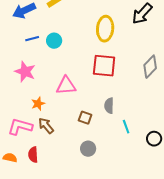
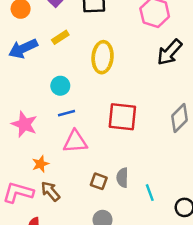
yellow ellipse: (105, 29) -> (103, 57), moved
blue line: (32, 39) -> (67, 113), moved
gray semicircle: (109, 106) -> (122, 178), moved

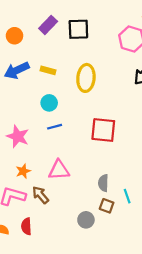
yellow rectangle: (60, 37) -> (48, 70), moved, turned 48
pink triangle: (75, 142) -> (59, 170), moved
orange star: (40, 164) -> (23, 171), moved
brown square: (99, 181) -> (107, 206), moved

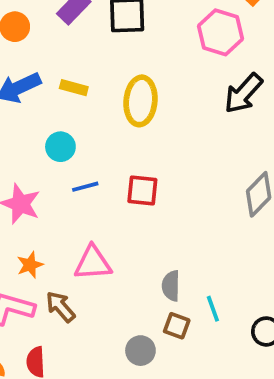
cyan circle: (49, 103) -> (60, 147), moved
red square: (103, 130) -> (142, 191), moved, size x0.7

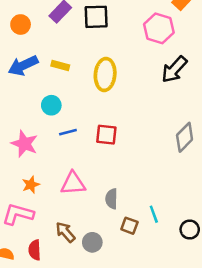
gray semicircle: (171, 286) -> (112, 199), moved
brown arrow: (60, 307) -> (65, 232), moved
gray circle: (140, 351) -> (92, 242), moved

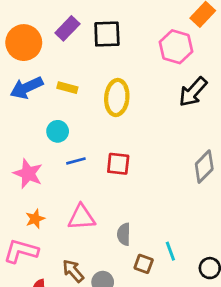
orange circle: (21, 25) -> (24, 43), size x1.6

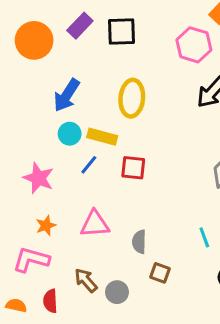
blue arrow: (27, 88) -> (67, 95), moved, turned -32
yellow rectangle: (67, 88) -> (102, 137), moved, size x1.4
blue line: (76, 161) -> (89, 165), turned -36
cyan line: (170, 251) -> (204, 237), moved

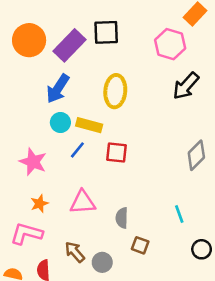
purple rectangle: (80, 26) -> (70, 45), moved, size x1.4

